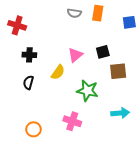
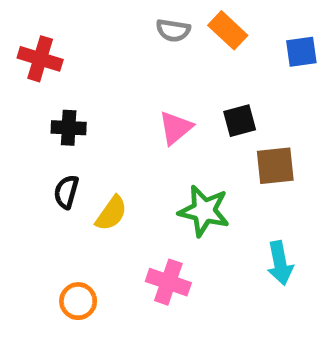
orange rectangle: (98, 13) -> (228, 30), turned -56
yellow semicircle: (58, 72) -> (111, 213), moved
cyan arrow: (120, 113) -> (280, 263), turned 84

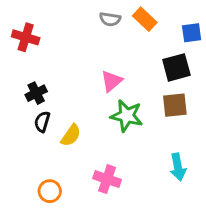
black square: (240, 121) -> (176, 67), moved, size x1.4
black cross: (69, 128) -> (36, 93), moved, turned -30
green star: (204, 211) -> (127, 116), moved

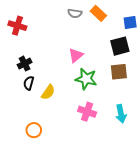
pink cross: (107, 179) -> (87, 112), moved

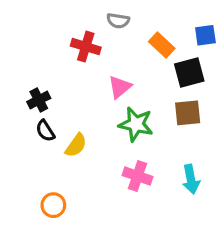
orange rectangle: (98, 13) -> (162, 45), moved
red cross: (17, 26) -> (86, 47), moved
black semicircle: (29, 83) -> (45, 131), turned -48

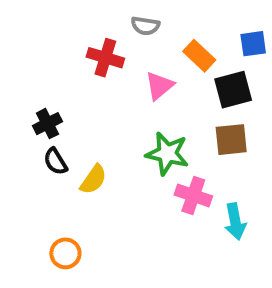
pink triangle: (120, 87) -> (159, 86), moved
pink cross: (137, 176) -> (193, 195), moved

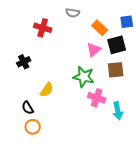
red cross: (105, 58) -> (43, 28), moved
pink triangle: (159, 86) -> (94, 50), moved
black semicircle: (55, 162) -> (28, 108), moved

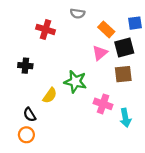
black cross: (24, 62) -> (25, 66), turned 32
green star: (84, 77) -> (75, 82), moved
orange circle: (33, 127) -> (26, 135), moved

